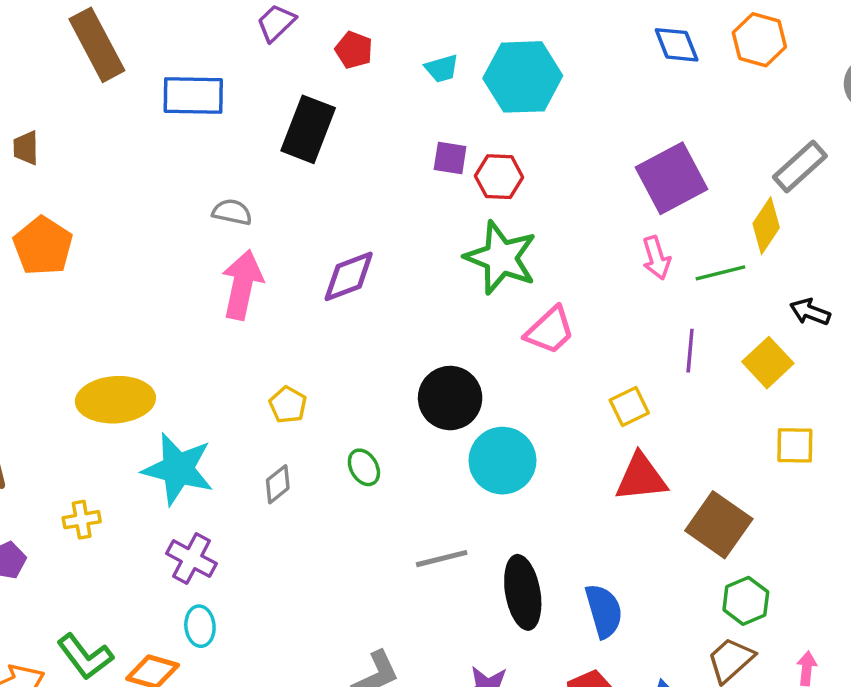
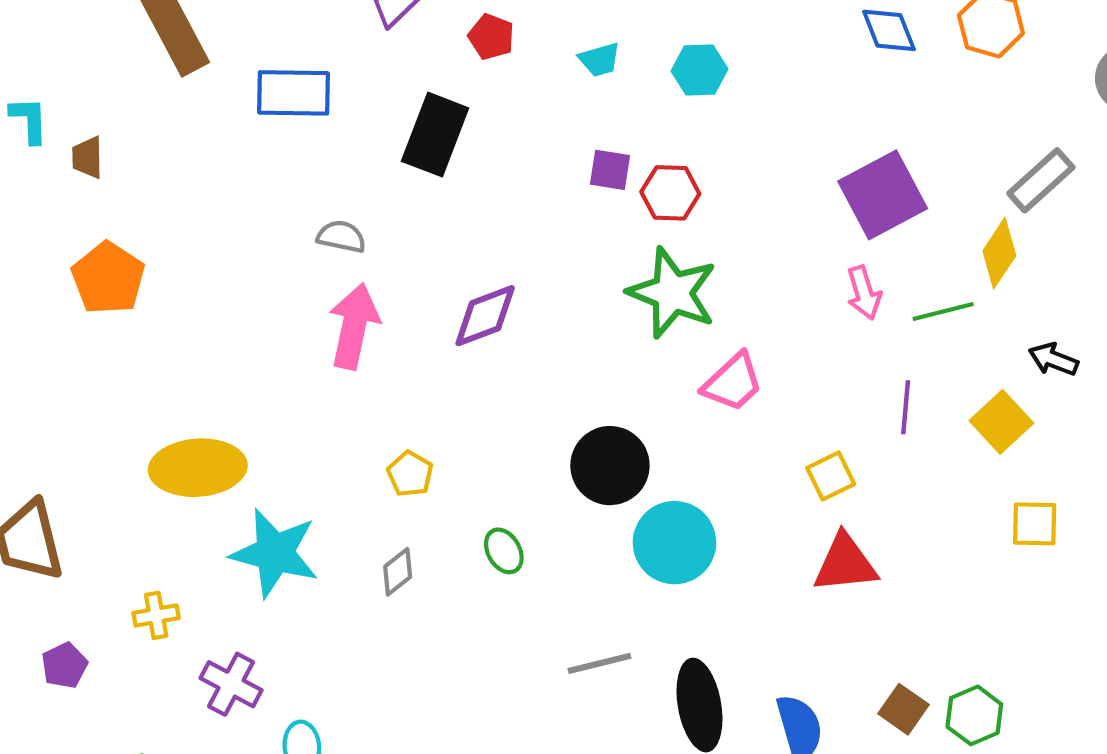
cyan hexagon: (523, 77) -> (699, 70), size x0.6
brown square: (719, 525) -> (904, 709), moved, size x0.6
purple cross: (192, 559) -> (231, 684), moved

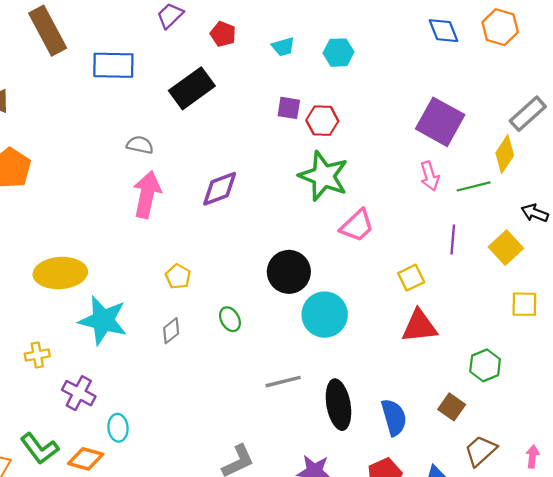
black rectangle: (435, 135) -> (192, 88), turned 33
purple square: (883, 195) -> (440, 122), turned -33
green hexagon: (974, 715) -> (485, 365), moved

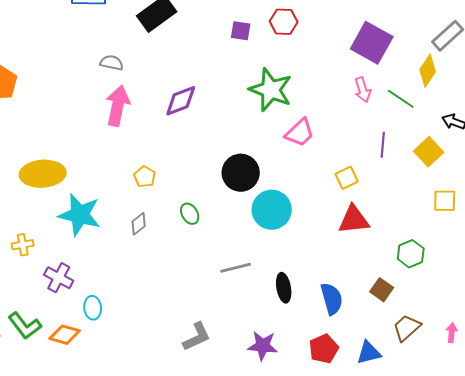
red hexagon: (322, 121) -> (284, 22), moved
green line: (474, 186) -> (401, 99), turned 48
black ellipse: (338, 405) -> (284, 288), size x0.7

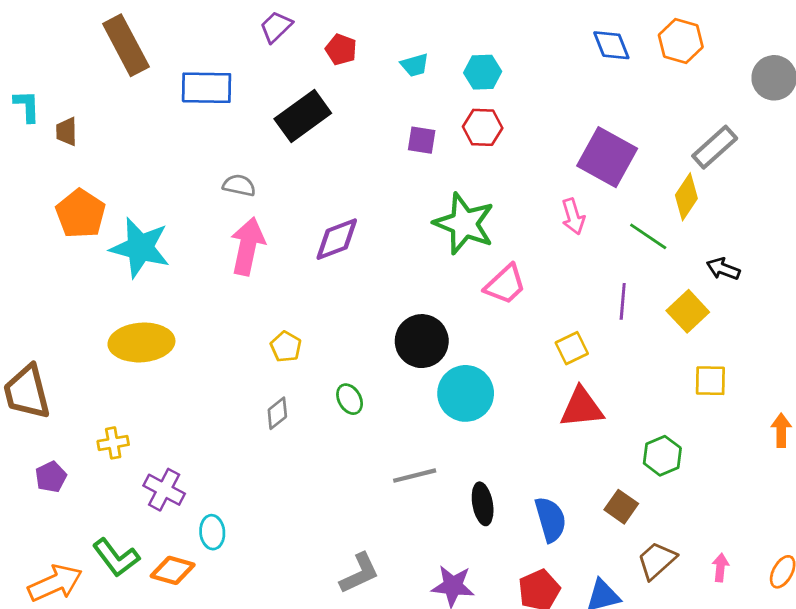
pink arrow: (363, 90) -> (573, 217), moved
cyan star: (80, 215) -> (140, 248), moved

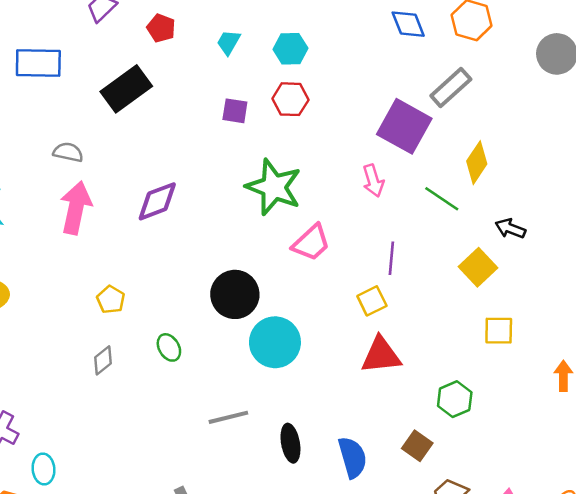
cyan trapezoid: (415, 65) -> (228, 42), turned 136
gray rectangle: (715, 147) -> (451, 88), moved
purple line: (623, 301) -> (391, 258), moved

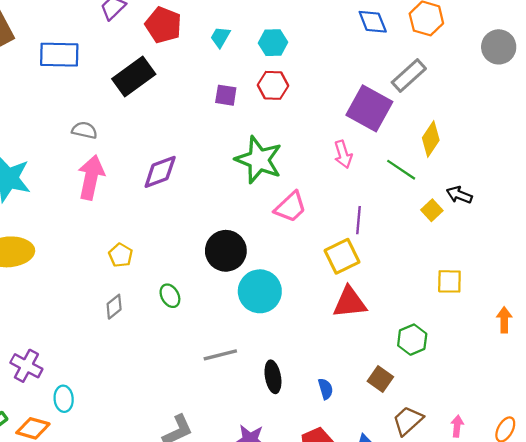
red pentagon: (161, 28) -> (163, 25), size x1.5
yellow square: (478, 267) -> (432, 210), moved, size x0.7
yellow square: (372, 301) -> (342, 256), size x1.4
blue semicircle: (353, 457) -> (326, 389), size x0.6

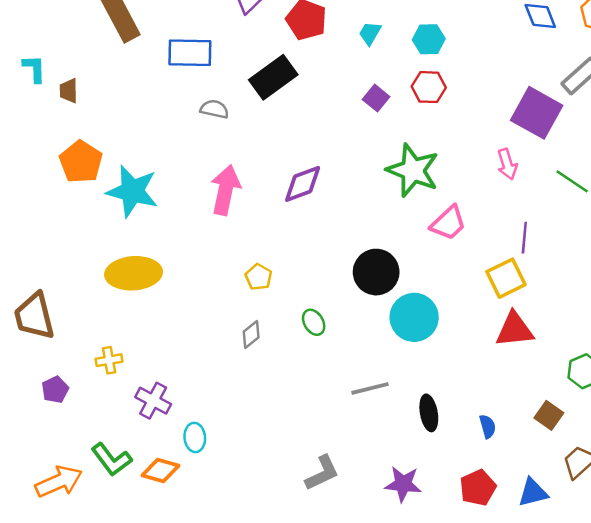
purple square: (226, 95) -> (376, 98), turned 30
gray semicircle: (84, 130) -> (214, 109), moved

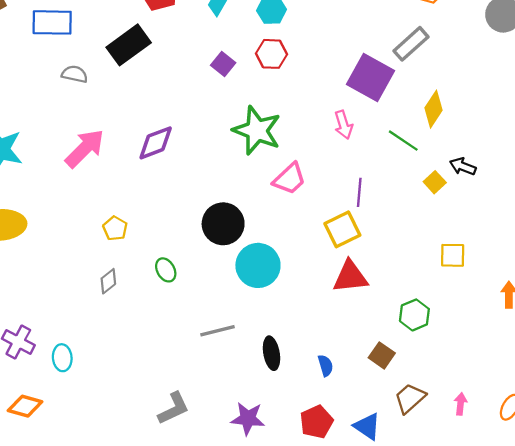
pink arrow: (225, 190) -> (85, 148), turned 33
cyan ellipse: (195, 437) -> (62, 358), moved
blue triangle: (533, 493) -> (367, 426), turned 48

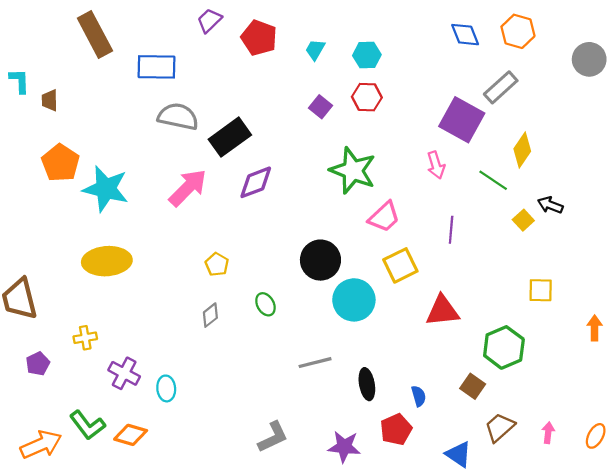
black rectangle: (129, 45) -> (230, 137), moved
gray semicircle: (75, 74) -> (178, 117), size x1.6
yellow square: (342, 229) -> (400, 265), moved
green hexagon: (414, 315) -> (504, 347), size x1.4
red pentagon: (317, 422) -> (396, 429), moved

